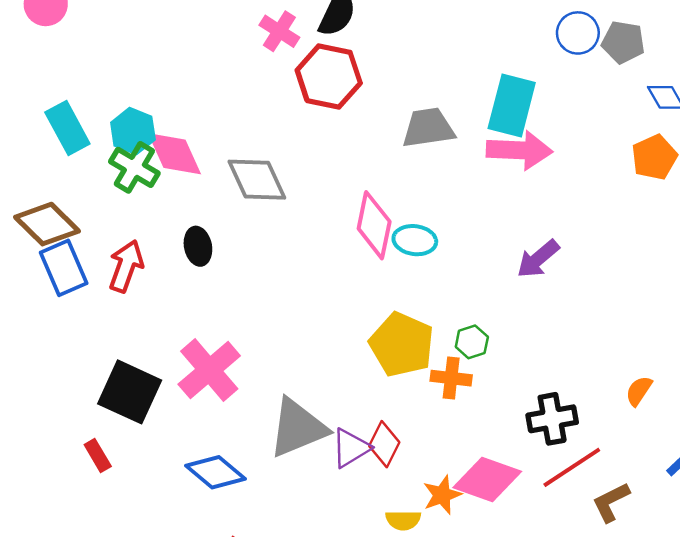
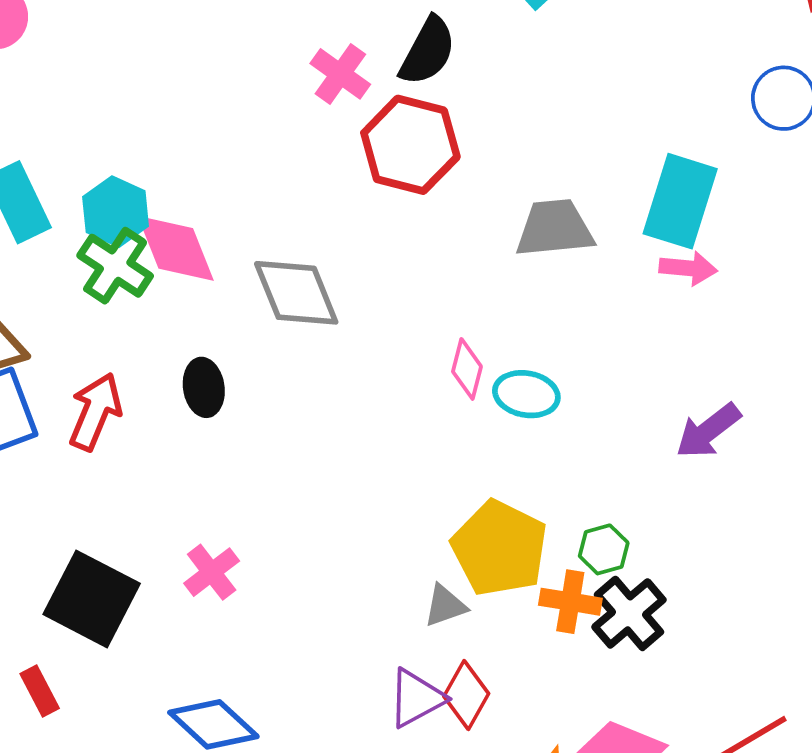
pink arrow: (519, 150) -> (688, 268), size x0.6
pink diamond: (374, 225) -> (467, 369), size x0.6
pink cross: (209, 370) -> (212, 572), size x0.6
black cross: (552, 419) -> (629, 613), moved, turned -33
gray triangle: (298, 428) -> (445, 606), moved, size x0.5

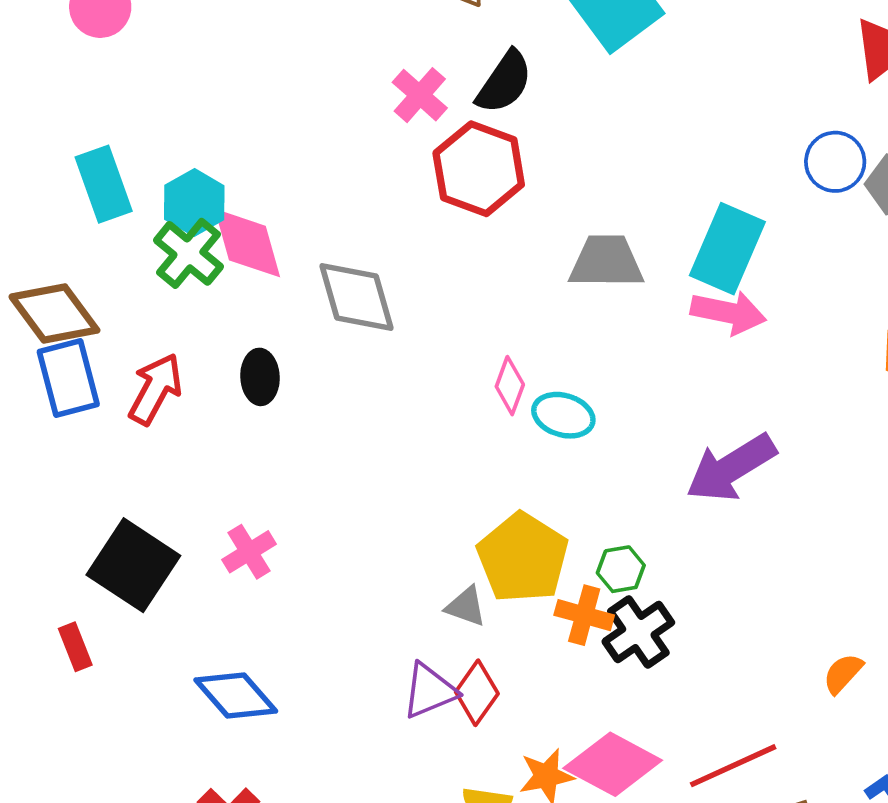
pink arrow: (688, 268) -> (728, 313), size x1.4
purple arrow: (708, 431) -> (731, 468), size x1.4
gray triangle: (445, 606) -> (466, 607), turned 33

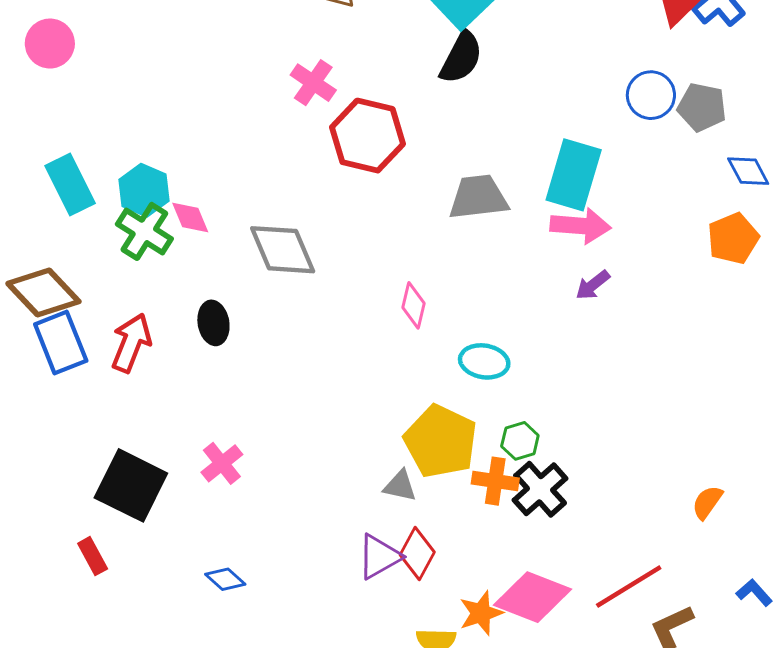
black semicircle: (504, 82) -> (461, 57), moved
pink diamond: (247, 243) -> (190, 217), size x0.6
cyan ellipse: (563, 415) -> (484, 361), moved
purple arrow: (731, 468) -> (593, 285), moved, size x0.5
blue diamond: (236, 695) -> (225, 579), size x0.6

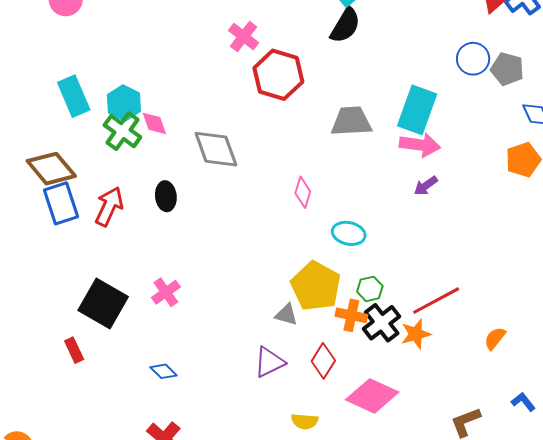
red diamond: (417, 554) -> (323, 361), moved
red line: (629, 586) -> (436, 301), moved
orange star: (481, 613) -> (416, 334), moved

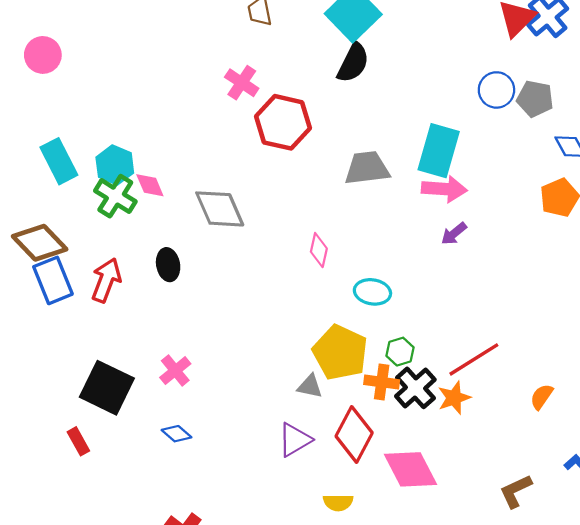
red diamond: (323, 361) -> (354, 434), size x1.4
blue diamond: (164, 371) -> (176, 434), moved
pink diamond: (372, 396) -> (410, 469), turned 42

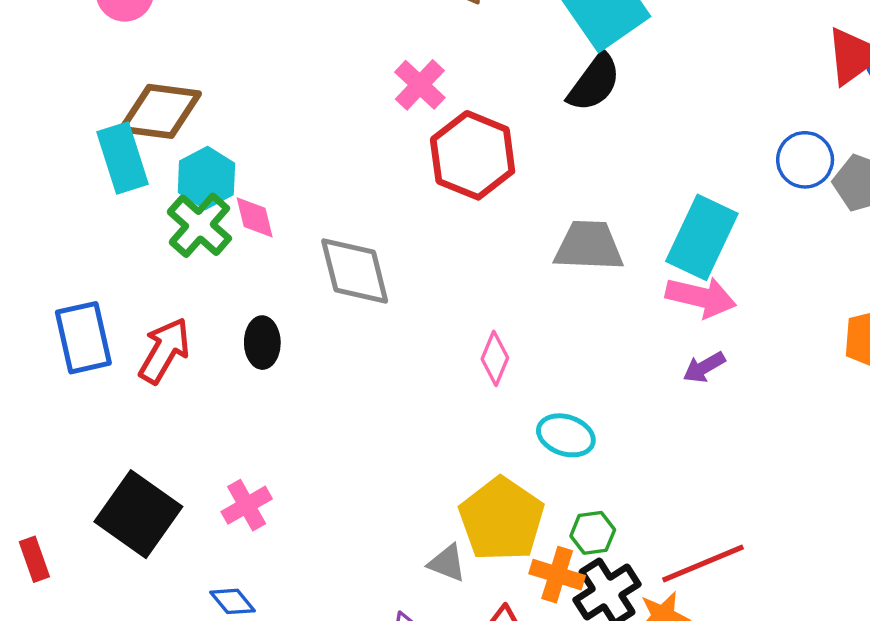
brown diamond: (40, 243) -> (160, 111), moved, turned -48
red rectangle: (78, 441) -> (34, 559), moved

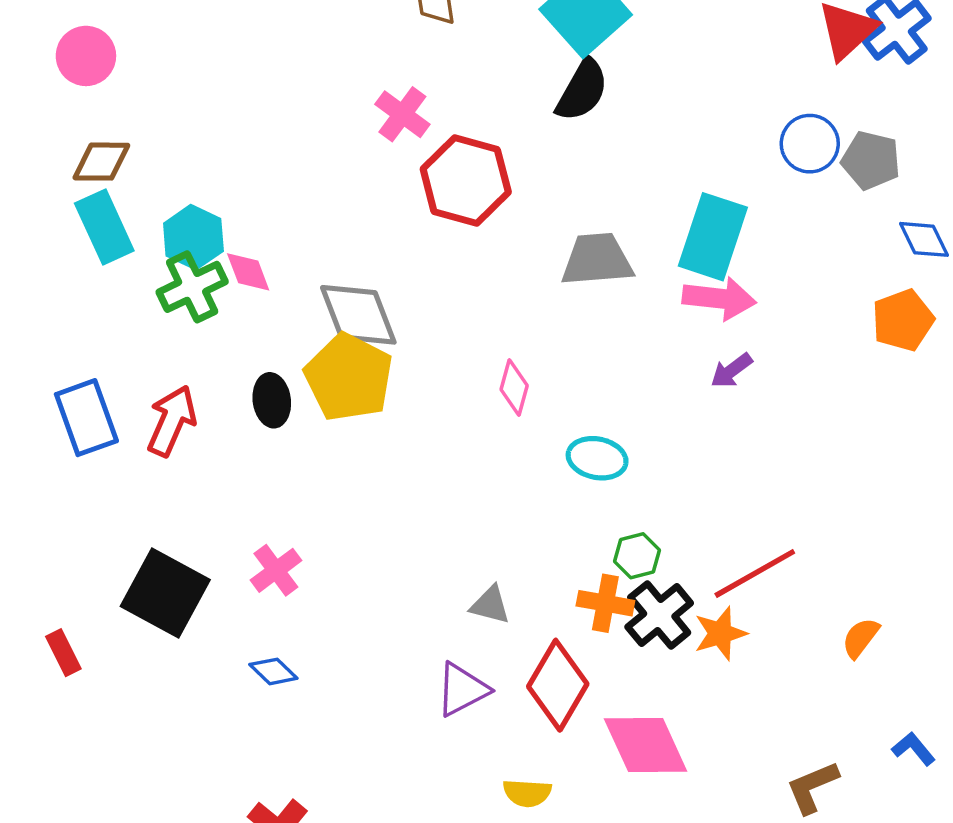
brown diamond: (160, 111) -> (101, 162), moved, size x0.7
green cross: (199, 225) -> (192, 287), turned 30
yellow pentagon: (502, 519) -> (349, 377), moved

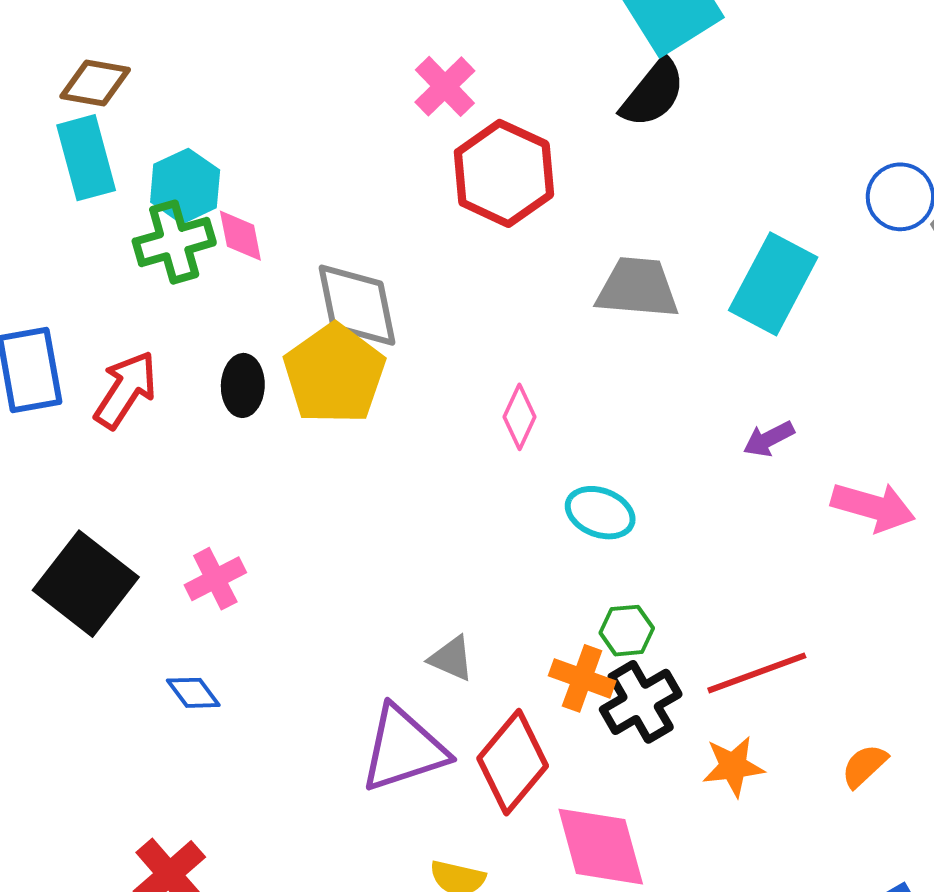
pink arrow: (719, 298) -> (873, 507), moved
orange star: (720, 633) -> (733, 766), moved
purple triangle: (462, 690) -> (404, 749), size x1.4

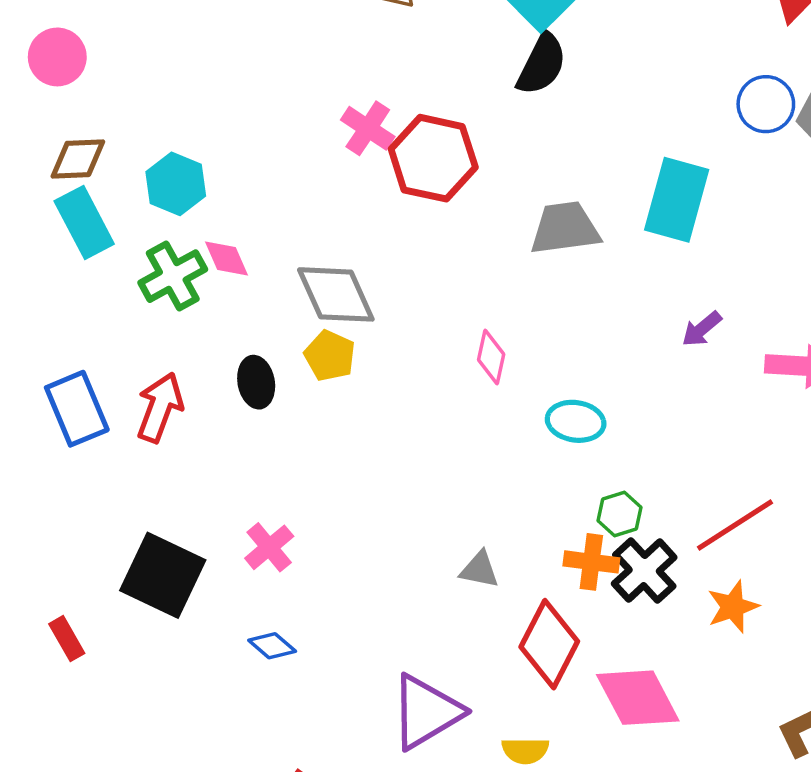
pink cross: (445, 86) -> (368, 128), moved
cyan hexagon: (185, 186) -> (176, 184), moved
yellow pentagon: (334, 374) -> (330, 356), size x0.6
purple triangle: (404, 749) -> (426, 712), moved

